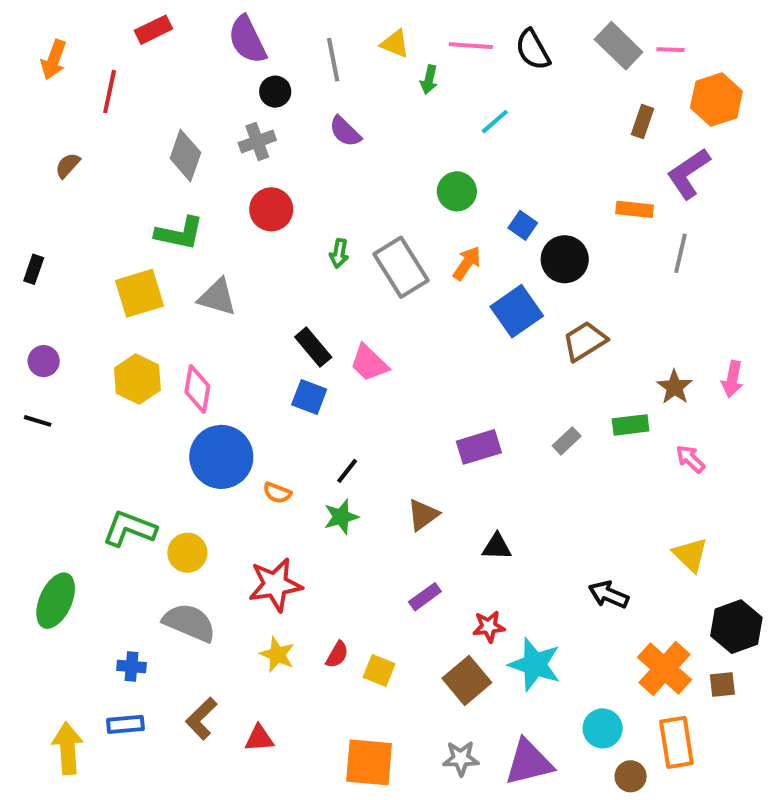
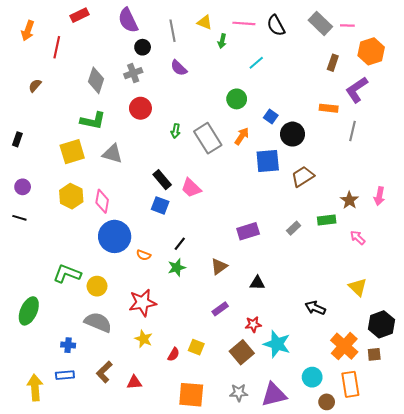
blue square: (517, 311) -> (268, 161), turned 30
red semicircle: (337, 655) -> (174, 354), moved

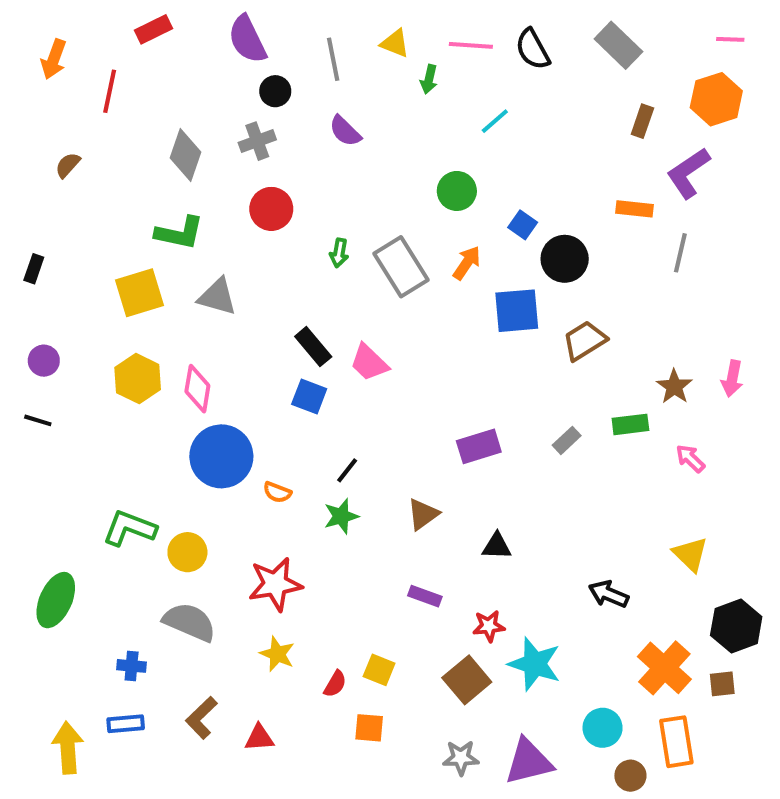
pink line: (347, 25) -> (730, 39), moved
purple rectangle: (220, 309) -> (425, 596), turned 56
orange square: (191, 395) -> (369, 728), moved, size x0.6

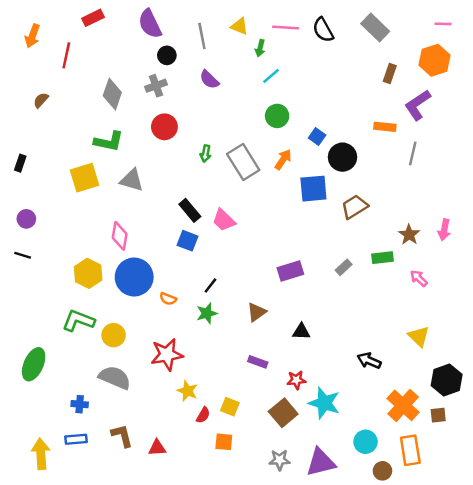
cyan line: (495, 121) -> (271, 76), moved
yellow hexagon: (138, 379) -> (88, 273), moved
yellow star: (277, 654) -> (187, 391), moved
brown L-shape: (201, 718) -> (122, 436), turned 120

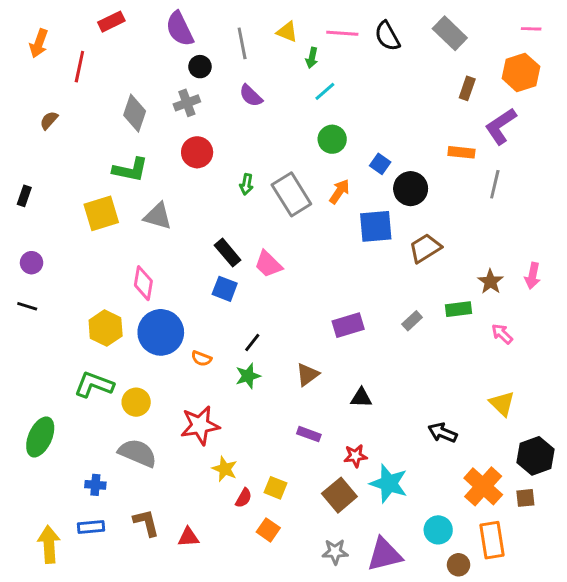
orange square: (224, 442) -> (268, 530), turned 30

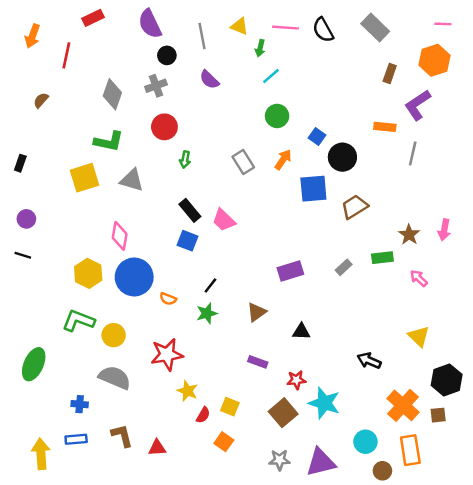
green arrow: (246, 184) -> (185, 160), moved
gray rectangle: (291, 194) -> (243, 162), size x0.7

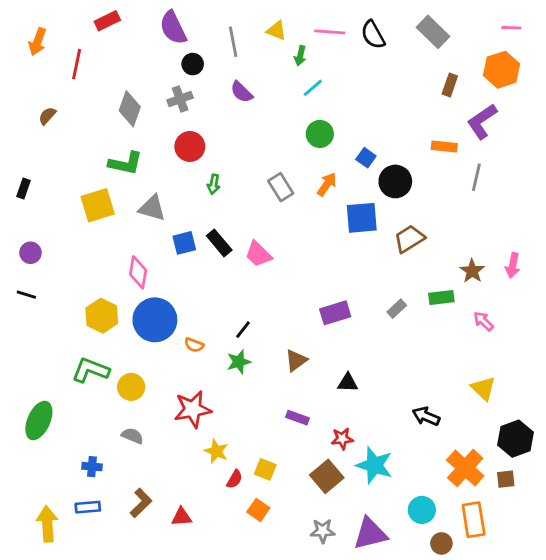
blue square: (187, 241) -> (184, 243), moved, turned -35
gray semicircle: (115, 378) -> (133, 436), size x0.6
brown L-shape: (122, 436) -> (141, 503), turned 60

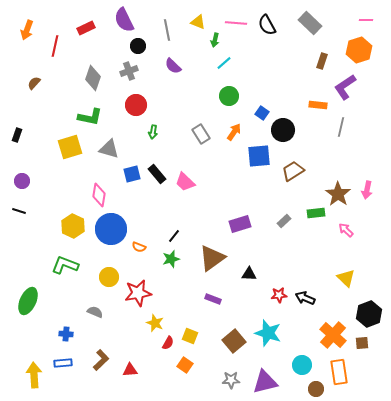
red rectangle: (107, 21) -> (86, 28), moved
brown star: (472, 271) -> (338, 194), size x1.4
brown triangle: (296, 360) -> (212, 258), size x1.6
yellow circle: (131, 387) -> (109, 277), moved
red star: (342, 439) -> (279, 295), moved

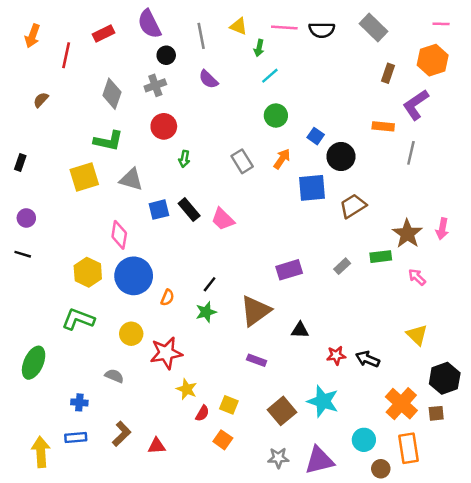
black semicircle: (267, 25) -> (322, 30), turned -60
orange semicircle: (139, 247) -> (167, 298), turned -88

